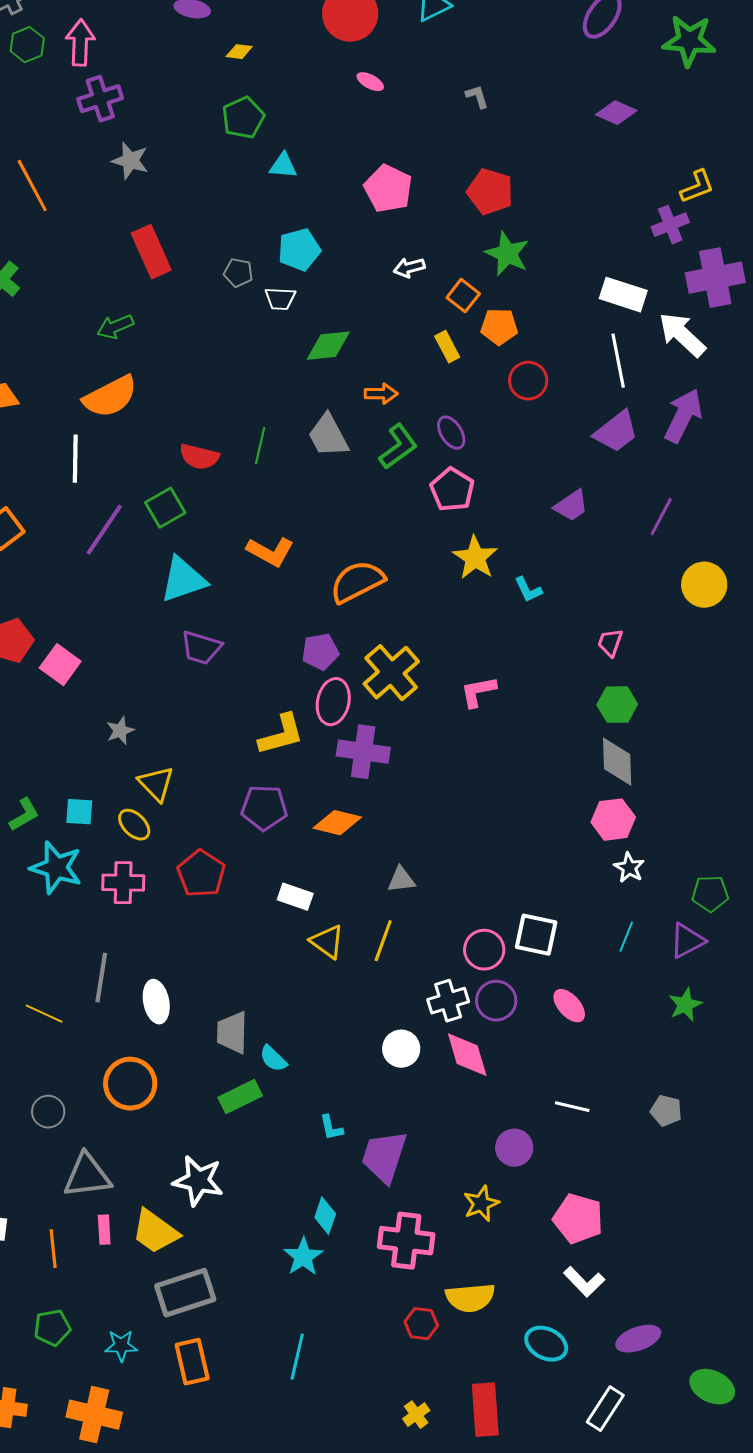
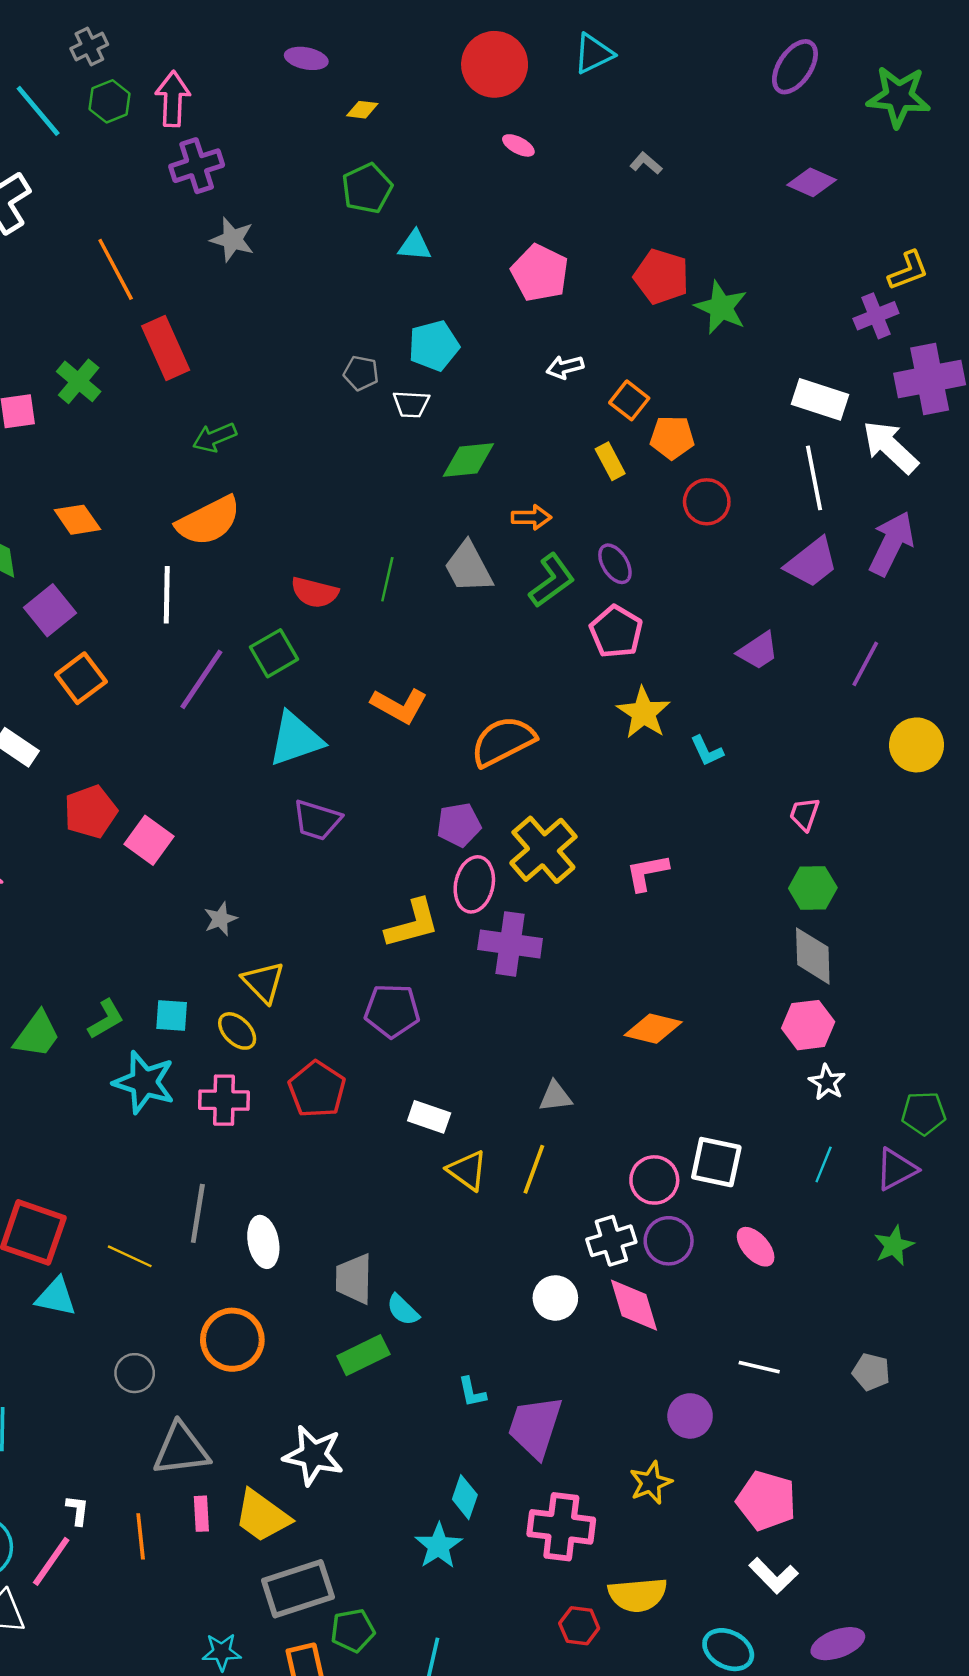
gray L-shape: (477, 97) -> (646, 163), turned -32
red rectangle: (151, 252) -> (166, 348), moved
green star: (507, 254) -> (721, 308), moved
orange diamond: (337, 823) -> (653, 1029), moved
green pentagon: (52, 1328) -> (353, 1631), moved

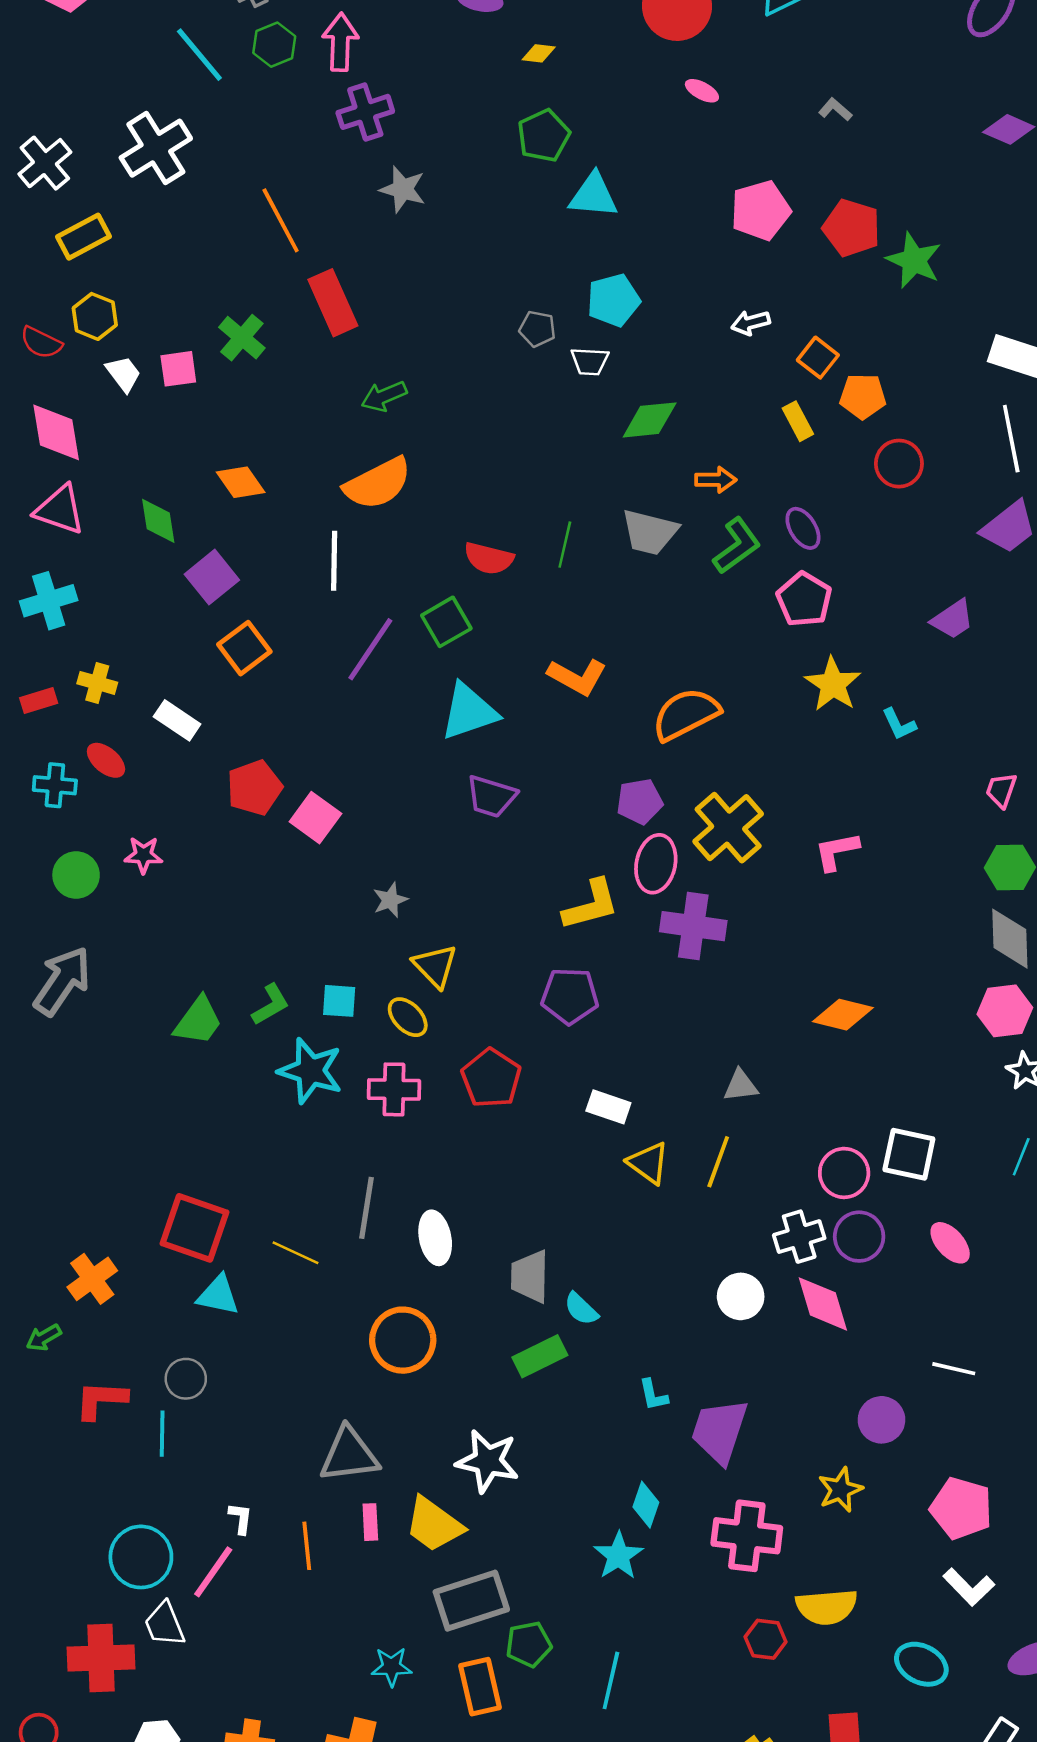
cyan triangle: (415, 246) -> (593, 195), size x1.4
pink pentagon: (540, 273) -> (761, 210), moved, turned 30
gray trapezoid: (468, 567) -> (650, 532), turned -48
gray circle: (135, 1373) -> (186, 1379), moved

